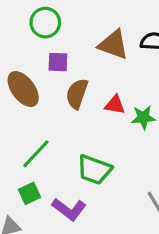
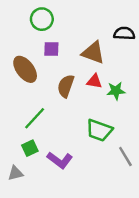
brown triangle: (113, 45) -> (93, 53), moved
brown semicircle: (77, 94) -> (66, 86), moved
green trapezoid: (94, 170) -> (99, 130), moved

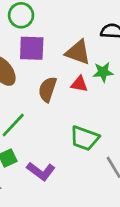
purple square: (51, 49) -> (32, 48), size x1.5
green star: (116, 91) -> (103, 72), moved

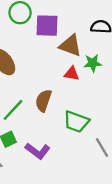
purple square: (32, 48) -> (47, 26), moved
brown semicircle: (48, 89) -> (43, 101), moved

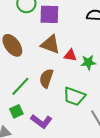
brown triangle: (70, 46) -> (50, 44), moved
green star: (93, 63) -> (88, 62), moved

